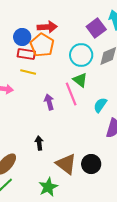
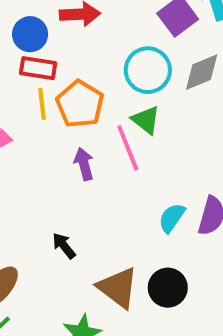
orange pentagon: (42, 45) -> (80, 104), moved
yellow line: (28, 72) -> (42, 104), turned 70
cyan semicircle: (100, 105) -> (172, 218), moved
black arrow: (39, 143) -> (64, 246), turned -32

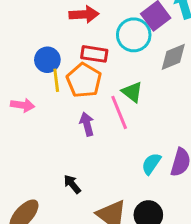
blue circle: (30, 34) -> (47, 60), moved
red rectangle: (38, 68) -> (94, 54), moved
cyan circle: (148, 70) -> (134, 35), moved

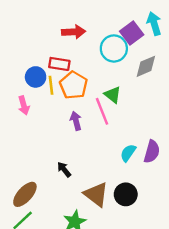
red rectangle: (94, 54) -> (59, 64), moved
blue circle: (47, 60) -> (36, 77), moved
pink arrow: (22, 105) -> (24, 105), turned 66

